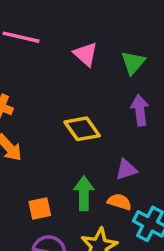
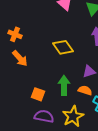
orange square: (40, 209) -> (38, 94), turned 32

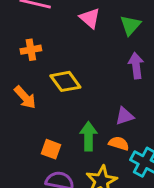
orange cross: (15, 34) -> (31, 50), moved, turned -32
yellow diamond: (63, 47) -> (65, 81), moved

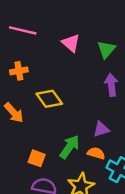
green arrow: (88, 136) -> (70, 147), turned 35

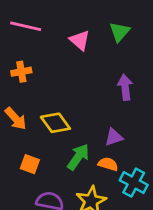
green triangle: (106, 49) -> (119, 32), moved
yellow diamond: (49, 99) -> (55, 123), moved
orange square: (37, 158) -> (30, 164), moved

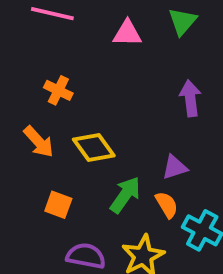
pink triangle: (80, 40) -> (127, 33), turned -40
orange cross: (21, 72) -> (58, 90), moved, turned 36
orange semicircle: (108, 164) -> (167, 205), turned 42

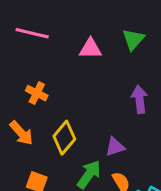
yellow diamond: (94, 148) -> (64, 138), turned 76
purple triangle: (175, 167) -> (115, 147), moved

